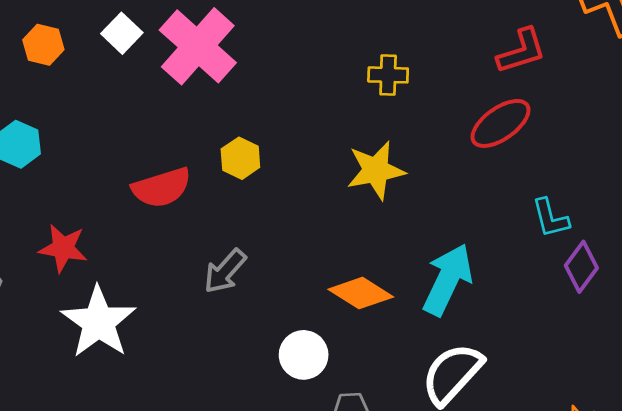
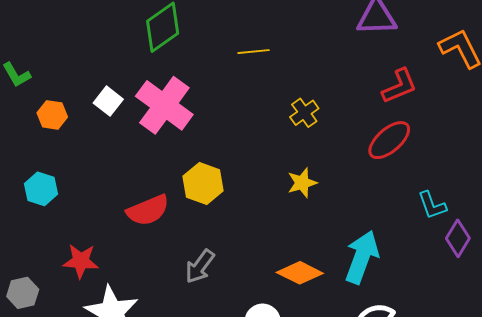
yellow cross: (388, 75) -> (304, 113), turned -32
yellow hexagon: (240, 158) -> (203, 183), size x1.4
yellow star: (376, 170) -> (302, 183), size x0.7

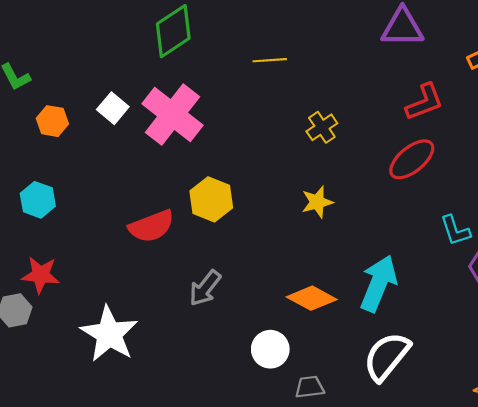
red star: (81, 261) -> (41, 275), moved

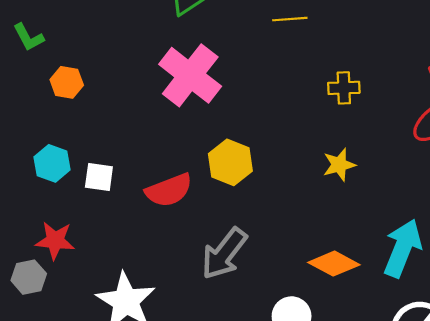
white square: (113, 108) -> (99, 177), moved, turned -32
yellow cross: (322, 127) -> (344, 88), turned 32
gray arrow: (205, 288) -> (224, 254), size x1.4

